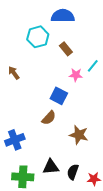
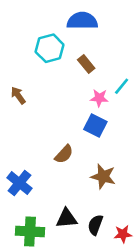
blue square: (59, 96) -> (95, 125), moved
blue cross: (15, 140) -> (19, 183), turned -30

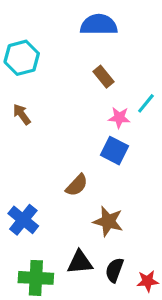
cyan hexagon: (50, 48) -> (22, 58), moved
brown star: (103, 176) -> (108, 221), moved

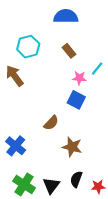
cyan hexagon: (22, 58) -> (28, 47), moved
brown arrow: (22, 114) -> (15, 76), size x1.5
black triangle: (80, 262) -> (51, 186), moved, turned -48
green cross: (36, 278) -> (24, 184), turned 30

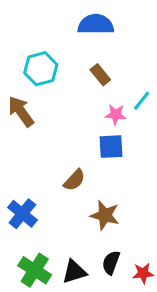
blue square: (76, 100) -> (111, 147), turned -30
black triangle: (51, 186) -> (74, 272), turned 36

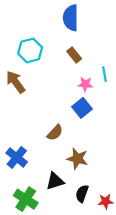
blue semicircle: (96, 24) -> (71, 18), turned -90
cyan line: (142, 101) -> (105, 74), turned -49
blue square: (111, 147) -> (82, 108), turned -36
black triangle: (74, 272) -> (55, 181), moved

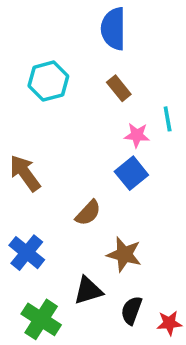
brown arrow: (16, 82) -> (25, 173), moved

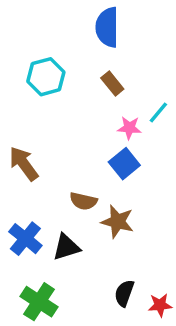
cyan line: (168, 119) -> (158, 112), turned 50
brown semicircle: (88, 213) -> (83, 201), turned 60
brown star: (124, 254) -> (117, 222), moved
black triangle: (88, 291) -> (66, 247), moved

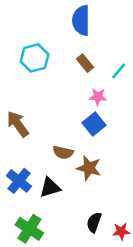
cyan line: (158, 112) -> (119, 71), moved

